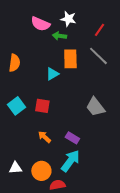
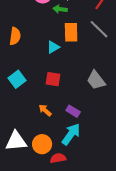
red square: (42, 106) -> (53, 79), moved
white triangle: (15, 168) -> (16, 141), size x1.6

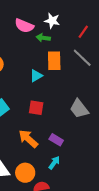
orange arrow: (45, 110) -> (28, 139), size x1.5
cyan arrow: (71, 134) -> (54, 163), size x0.6

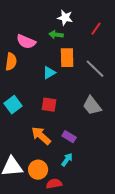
pink semicircle: (24, 26) -> (26, 42), moved
gray line: (82, 58) -> (95, 69), moved

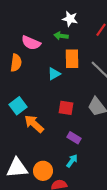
red square: (49, 105) -> (66, 108), moved
orange arrow: (41, 136) -> (34, 124), moved

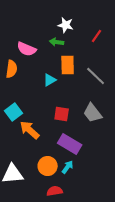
purple rectangle: (74, 138) -> (70, 144), size x1.6
orange circle: (43, 171) -> (48, 166), moved

